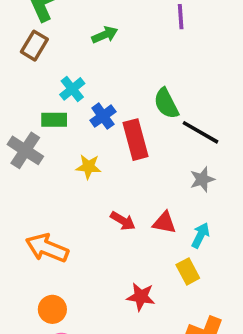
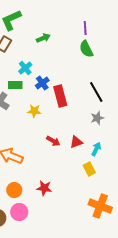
green semicircle: (166, 103) -> (86, 49), moved
black line: (200, 132) -> (96, 92), turned 30
red triangle: (164, 223) -> (76, 142), turned -32
red star: (141, 297) -> (44, 188), moved

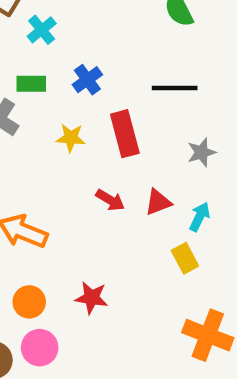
cyan cross: (25, 68) -> (42, 30), moved
black line: (96, 92) -> (175, 88), moved, turned -60
red rectangle: (60, 96) -> (125, 134), moved

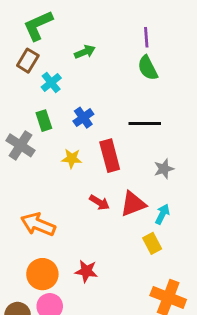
green rectangle: (31, 84) -> (44, 121), turned 72
red triangle: (158, 202) -> (133, 204), size x1.4
orange circle: (29, 302) -> (42, 274), size x1.4

